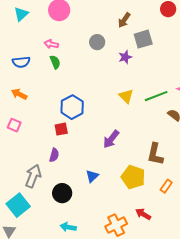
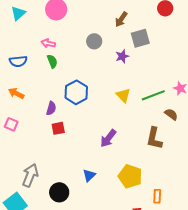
blue hexagon: (72, 107) -> (76, 92), moved
brown L-shape: (155, 154) -> (154, 138), moved
purple semicircle: (54, 155) -> (51, 108), moved
orange rectangle: (166, 186) -> (157, 196), moved, turned -32

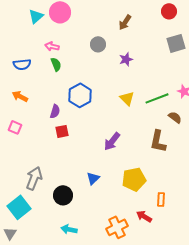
cyan triangle: (18, 13) -> (36, 16), moved
gray square: (140, 38) -> (176, 43), moved
yellow pentagon: (130, 176) -> (134, 179), turned -30

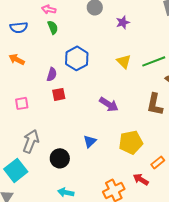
pink square: (15, 127) -> (22, 103), moved, turned -32
purple arrow: (112, 141) -> (109, 104), turned -96
orange rectangle: (161, 199) -> (158, 162), turned 48

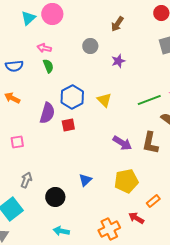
yellow triangle: (124, 61) -> (104, 100), moved
purple semicircle: (52, 74) -> (47, 113), size x1.5
red square: (59, 94) -> (68, 125), moved
purple arrow: (109, 104) -> (122, 143), moved
gray arrow: (31, 141) -> (26, 180), size x0.7

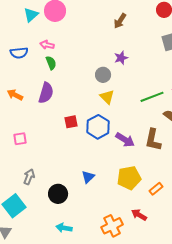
gray circle: (90, 46) -> (103, 75), moved
blue semicircle: (14, 66) -> (19, 53), moved
blue hexagon: (72, 97) -> (98, 127), moved
purple semicircle: (47, 113) -> (46, 93), moved
orange rectangle: (153, 201) -> (156, 189), moved

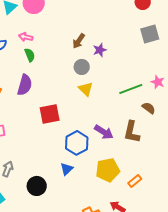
brown arrow: (120, 21) -> (79, 41), moved
red square: (71, 122) -> (50, 114), size x1.5
blue hexagon: (98, 127) -> (77, 143), moved

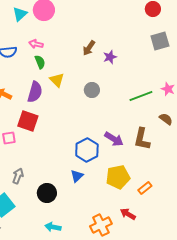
gray circle: (82, 67) -> (92, 90), moved
yellow triangle: (86, 89) -> (57, 80), moved
brown semicircle: (149, 108) -> (166, 119), moved
red square: (50, 114) -> (28, 121), moved, turned 30

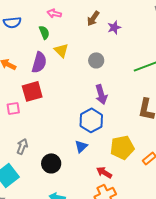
pink arrow: (36, 44) -> (54, 13), moved
red square: (28, 121) -> (32, 91), turned -35
purple arrow: (114, 139) -> (101, 94), moved, turned 42
red arrow: (128, 214) -> (104, 172), moved

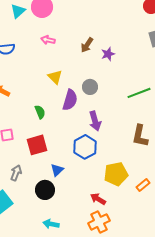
green semicircle: (44, 32) -> (40, 112), moved
purple semicircle: (39, 62) -> (70, 100), moved
red square: (32, 91) -> (37, 145), moved
blue triangle: (81, 146) -> (57, 170), moved

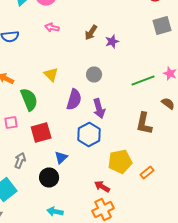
yellow triangle: (55, 77) -> (51, 74), moved
purple semicircle: (70, 100) -> (74, 100), moved
green semicircle: (40, 112) -> (29, 100), moved, size x1.6

